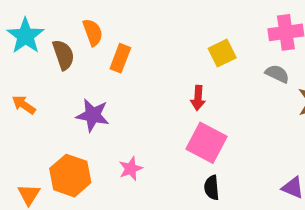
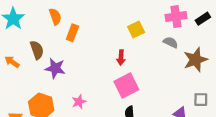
brown semicircle: (63, 55) -> (37, 50), moved
pink square: (207, 143) -> (126, 86), turned 35

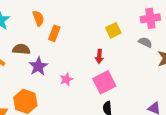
brown semicircle: (37, 50) -> (21, 49), turned -66
purple star: (55, 68) -> (38, 66), turned 30
pink star: (79, 102) -> (66, 79), moved

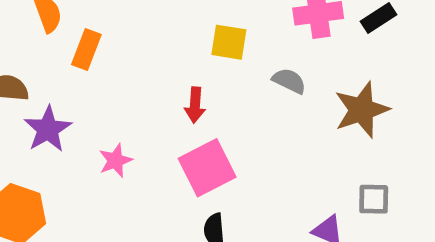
yellow square: (113, 30) -> (229, 42), turned 35
gray semicircle: (145, 42) -> (289, 81), moved

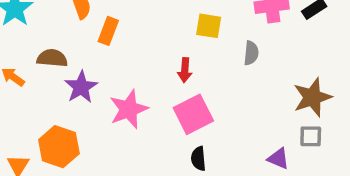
gray semicircle: (289, 81) -> (251, 53), turned 70
brown star: (362, 110) -> (312, 97), moved
pink star: (115, 161) -> (129, 109), size x1.6

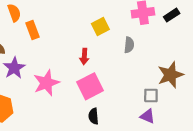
yellow square: (209, 26) -> (100, 27), turned -36
orange rectangle: (108, 31) -> (33, 30), turned -42
gray square: (311, 136) -> (151, 96), moved

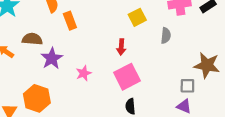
brown star: (170, 75) -> (207, 65), turned 30
pink star: (46, 83) -> (84, 73), size x0.6

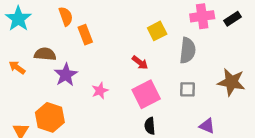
gray semicircle: (166, 36) -> (188, 50), size x1.5
red arrow: (121, 47) -> (140, 63), turned -56
gray square: (187, 86) -> (188, 89), moved

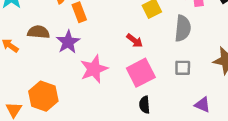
purple star: (66, 75) -> (68, 42), moved
pink star: (100, 91) -> (94, 69), size x1.6

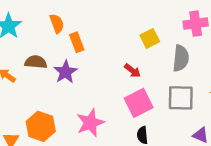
gray square: (183, 68) -> (181, 98), size x1.6
pink star: (94, 69) -> (90, 123), moved

